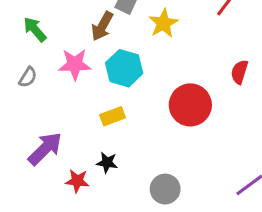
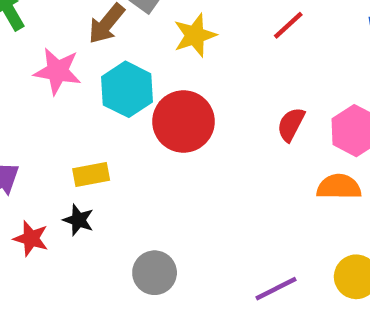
red circle: (190, 105) -> (183, 121), moved
yellow rectangle: (113, 116) -> (91, 174), moved

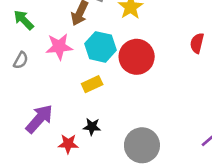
yellow rectangle: (91, 174) -> (92, 84), moved
gray circle: (155, 273) -> (142, 145), size x1.4

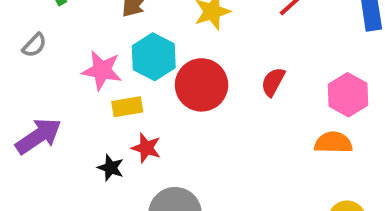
red semicircle: (197, 43) -> (273, 82), moved
pink star: (59, 47) -> (102, 70), moved
red star: (68, 144) -> (146, 148), moved

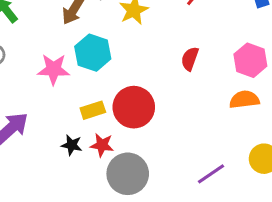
red circle: (202, 85) -> (134, 107), moved
yellow rectangle: (127, 107) -> (93, 110), moved
red star: (146, 148) -> (102, 145), moved

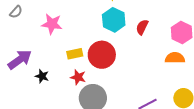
cyan hexagon: (93, 53) -> (114, 20), moved
black star: (72, 145) -> (42, 76), moved

